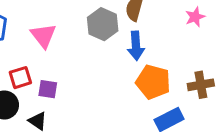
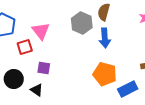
red square: (20, 78) -> (25, 47), moved
orange pentagon: (153, 82) -> (105, 74), moved

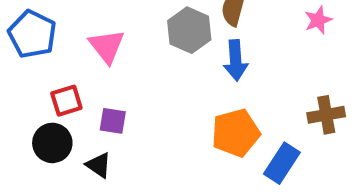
red square: (25, 47) -> (66, 101), moved
orange pentagon: (105, 74) -> (236, 133), turned -30
blue rectangle: (128, 89) -> (282, 163), turned -30

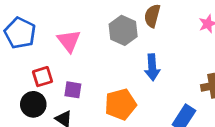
blue arrow: (236, 60) -> (152, 67), moved
orange pentagon: (236, 133) -> (120, 104), moved

